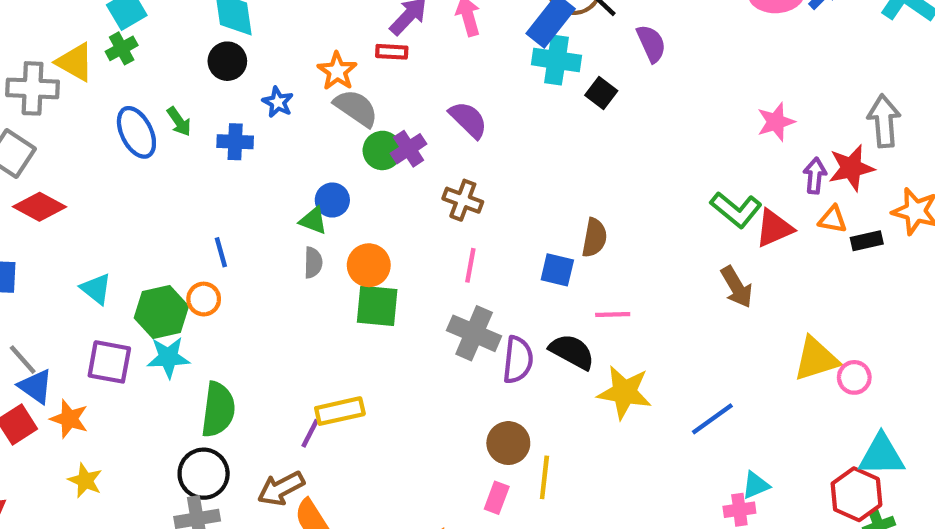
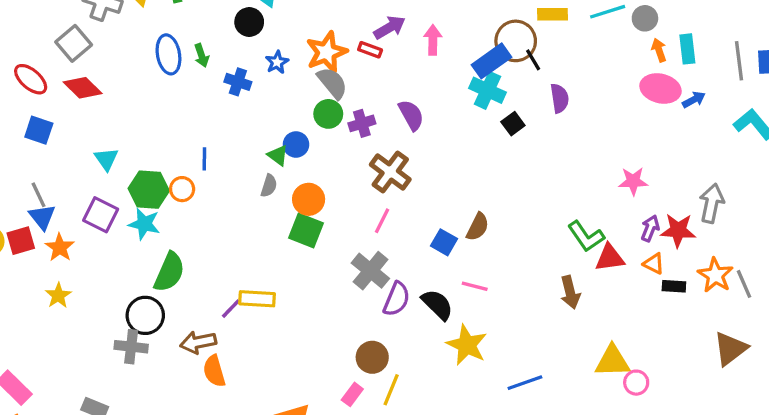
orange star: (337, 71) -> (327, 52), size x1.4
green circle: (382, 150) -> (328, 114), moved
brown cross: (463, 200) -> (390, 172), size x1.4

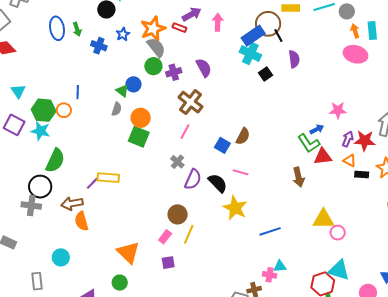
blue arrow: (694, 100) -> (317, 129), moved
gray cross: (370, 271) -> (177, 162), size x0.6

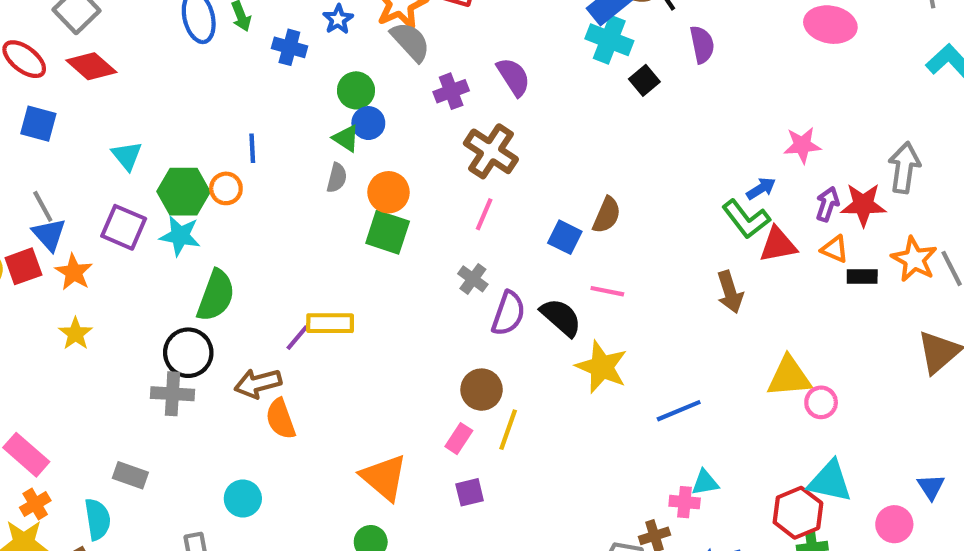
green circle: (153, 66) -> (356, 90), moved

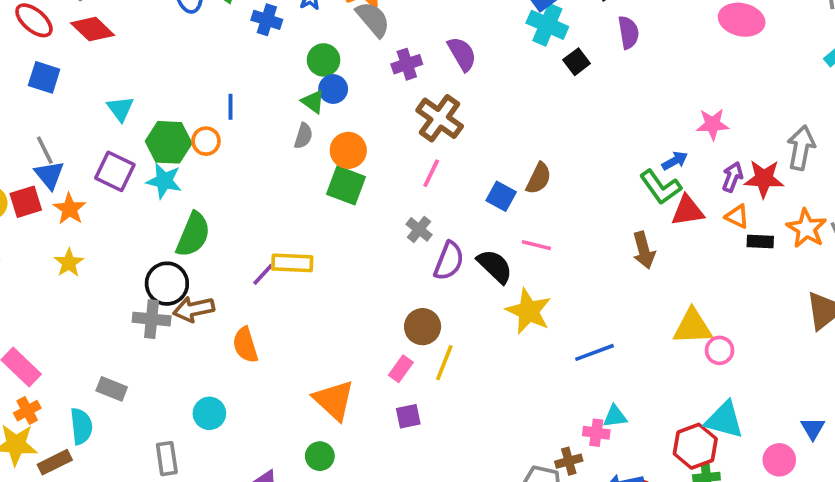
brown arrow: (258, 383) -> (194, 309), moved

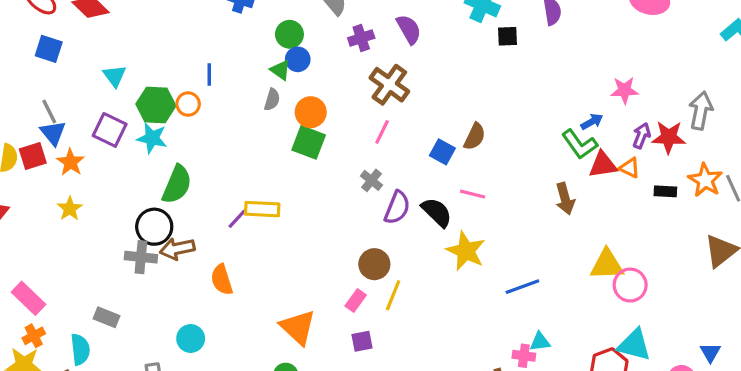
black square: (577, 62) -> (507, 36), turned 35
orange triangle: (737, 217) -> (630, 168), moved
pink circle: (720, 350) -> (630, 285), size x1.4

